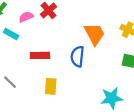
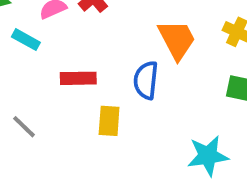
yellow rectangle: (51, 86) -> (109, 121), moved

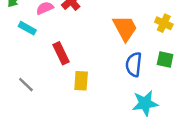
red rectangle: (78, 78) -> (61, 53), turned 65
blue semicircle: (146, 80) -> (134, 64), moved

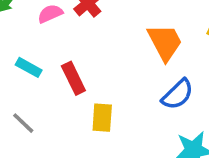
cyan rectangle: (27, 28) -> (29, 67), moved
blue semicircle: (134, 64) -> (177, 94), turned -140

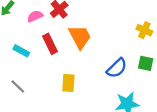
orange trapezoid: (165, 42) -> (80, 37), moved
red rectangle: (73, 78) -> (50, 44), moved

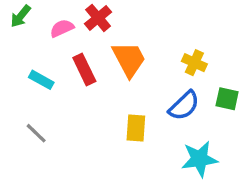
yellow cross: (144, 30) -> (194, 63), moved
yellow rectangle: (68, 83) -> (136, 128), moved

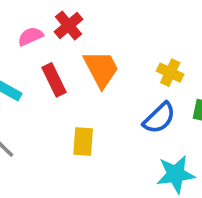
yellow rectangle: (136, 128) -> (83, 142), moved

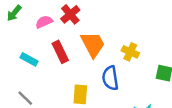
yellow cross: (170, 73) -> (130, 52), moved
blue semicircle: (159, 118) -> (110, 78), moved, turned 125

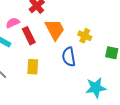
pink semicircle: (44, 22) -> (13, 23), moved
yellow rectangle: (80, 94) -> (33, 67), moved

